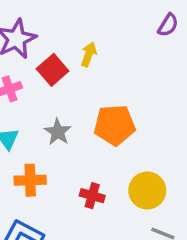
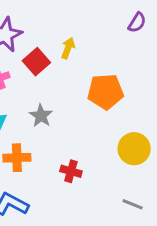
orange pentagon: (115, 125) -> (106, 92), moved
yellow circle: (147, 190) -> (134, 149), moved

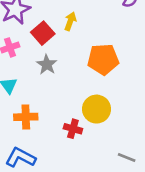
gray star: (41, 116) -> (47, 65), moved
yellow circle: (134, 149) -> (97, 109), moved

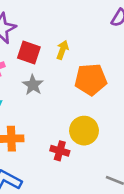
yellow arrow: (70, 21) -> (62, 50), moved
red square: (43, 33) -> (29, 53), turned -30

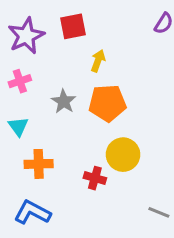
red square: (29, 53) -> (73, 26), moved, turned -30
orange pentagon: (91, 79) -> (107, 103), moved

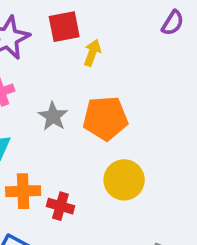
yellow arrow: (98, 61) -> (92, 53), moved
red cross: (95, 178) -> (60, 206), moved

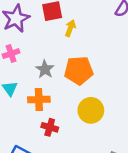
orange cross: (23, 191) -> (39, 99), moved

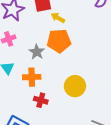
yellow arrow: (70, 28) -> (58, 18), turned -80
orange pentagon: (79, 70) -> (59, 41), moved

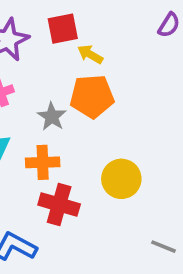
red cross: (41, 100) -> (59, 204), size x1.5

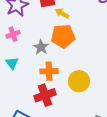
orange cross: (43, 162) -> (49, 71), moved
red cross: (59, 204) -> (45, 95), turned -35

